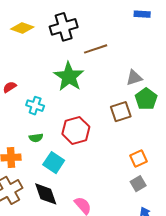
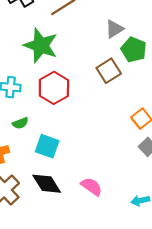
red hexagon: (76, 130) -> (54, 88), moved

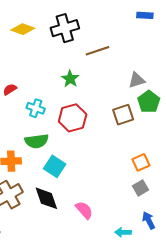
green star: (41, 45) -> (70, 79), size x0.6
green semicircle: (20, 123) -> (37, 141), size x1.6

